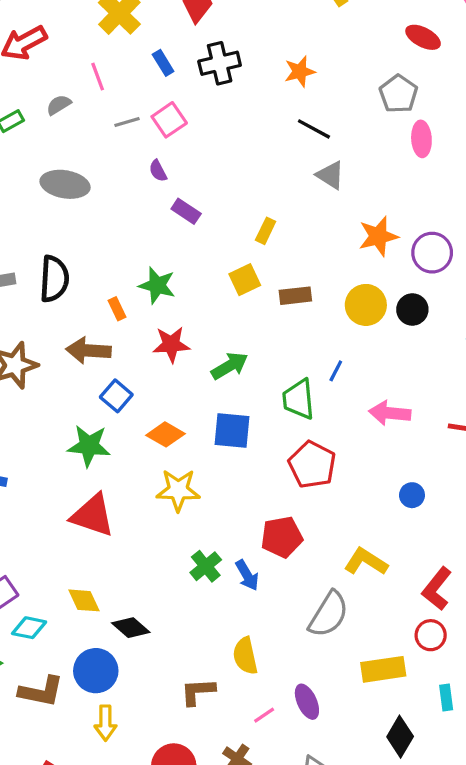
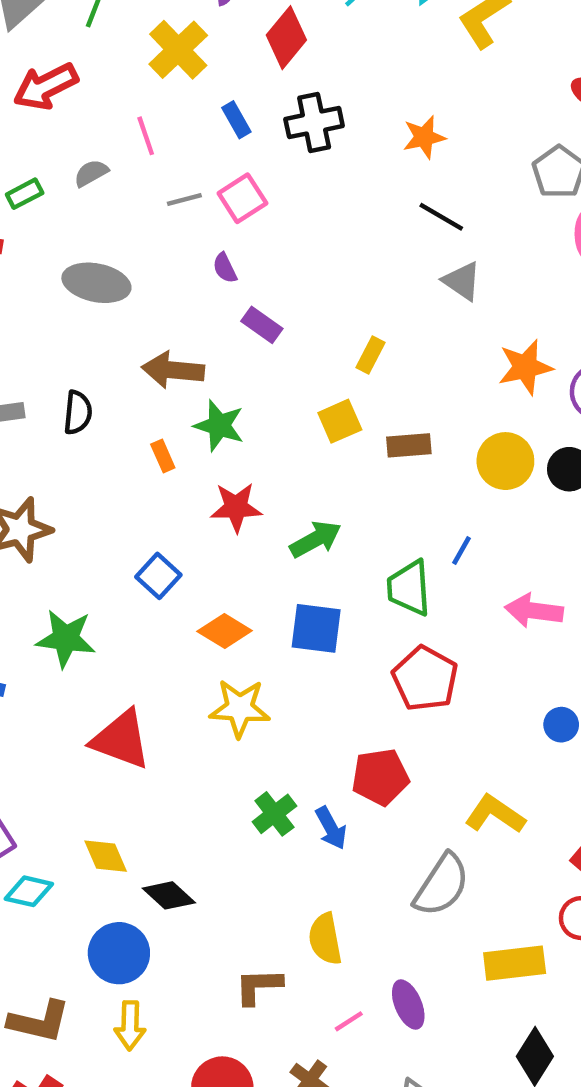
black semicircle: (54, 279) -> (78, 412), size x0.7
brown arrow: (88, 350) -> (173, 370), moved
green star: (89, 446) -> (66, 639), moved
brown L-shape: (41, 691) -> (39, 1022), moved

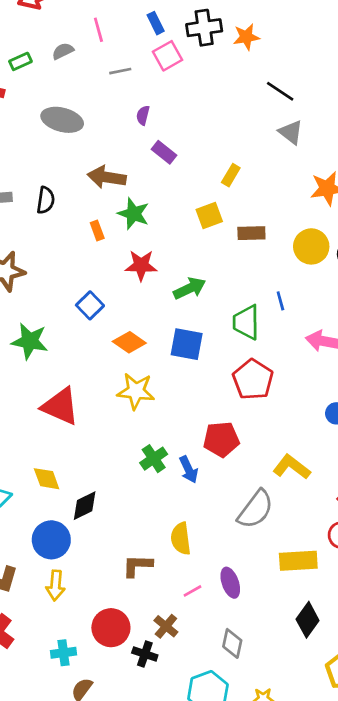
orange star: (424, 137) -> (246, 37), moved
pink square: (242, 198) -> (168, 56), moved
purple semicircle: (225, 268) -> (143, 115), turned 36
blue line: (461, 551) -> (280, 301), turned -48
black diamond: (169, 895) -> (85, 506), turned -72

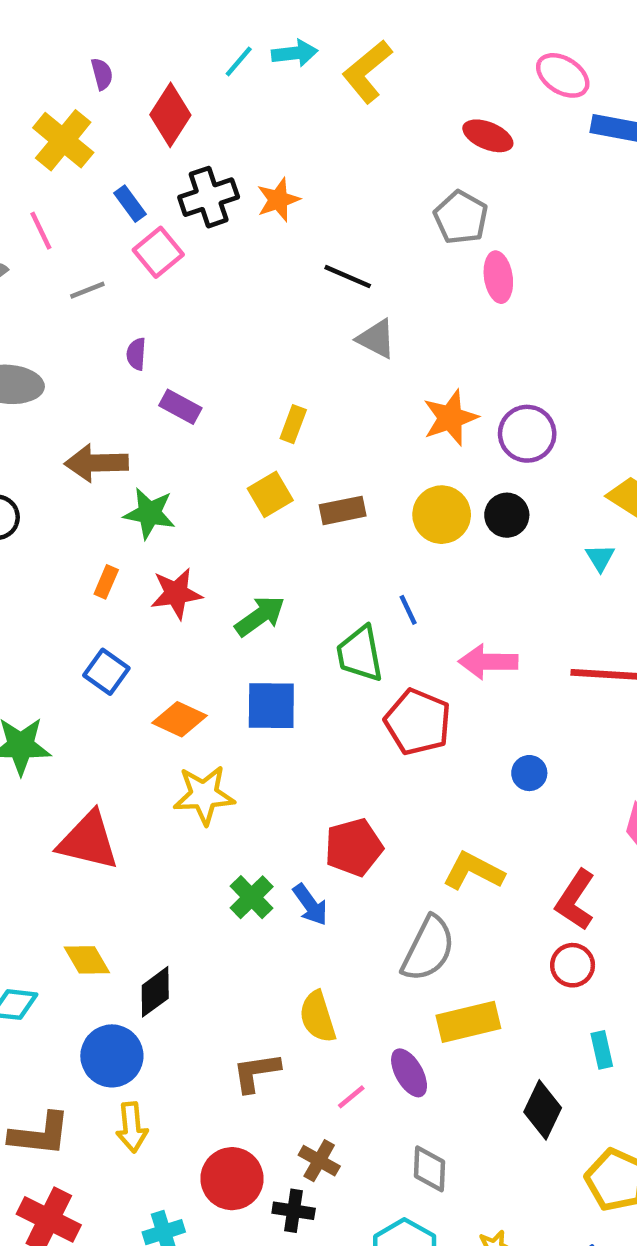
orange rectangle: (97, 231) -> (106, 582), moved, turned 54
red pentagon: (253, 380) -> (418, 722), moved
yellow rectangle: (298, 561) -> (468, 1022), moved

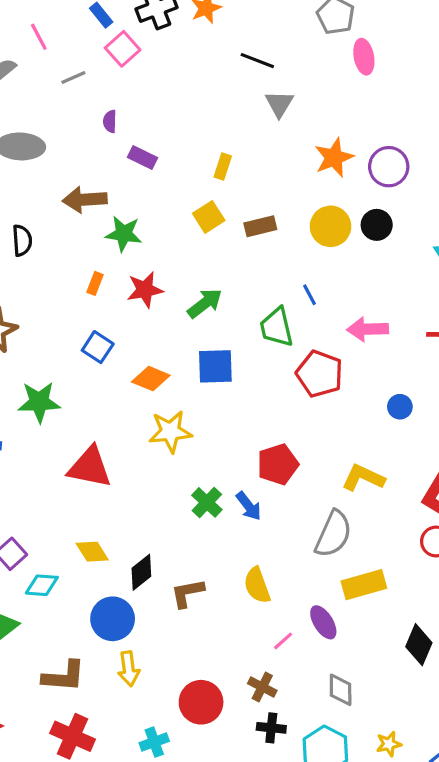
gray triangle: (376, 339) -> (279, 104), turned 36
brown L-shape: (256, 1072) -> (187, 593), moved
black cross: (294, 1211) -> (271, 728), moved

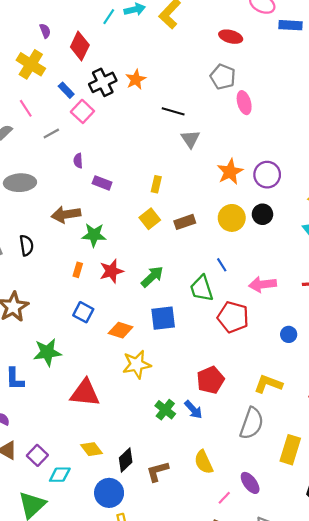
yellow rectangle: (364, 585) -> (290, 450), moved, turned -52

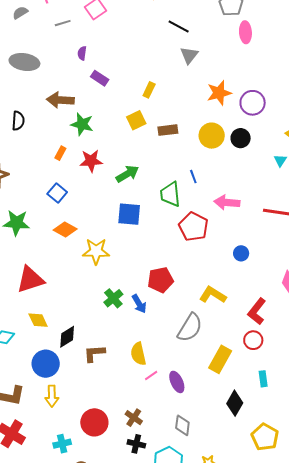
orange diamond: (121, 330) -> (65, 229), moved
red triangle: (85, 393) -> (30, 280), moved, turned -36
pink line: (224, 498) -> (151, 376), moved

